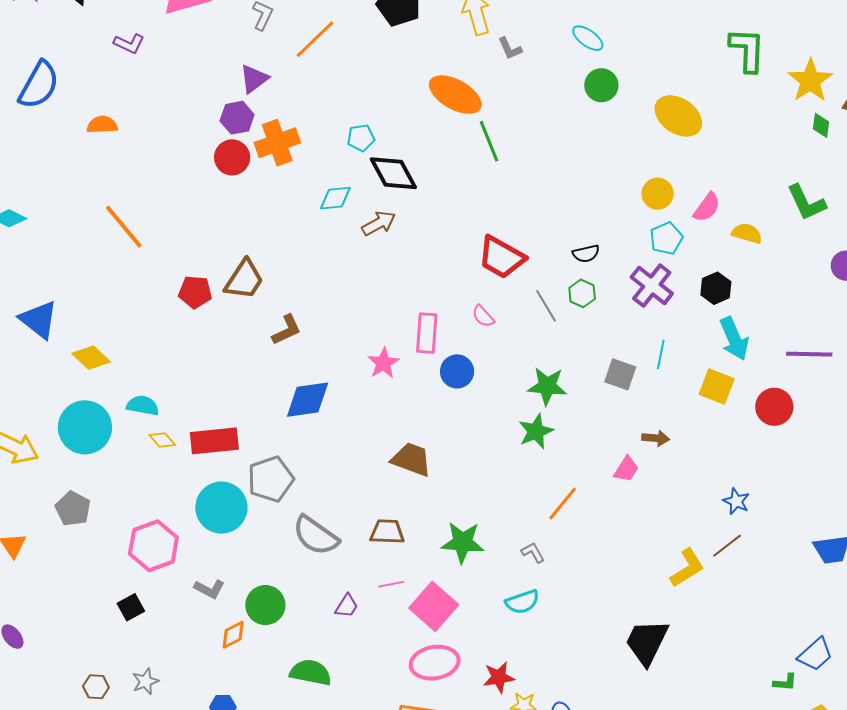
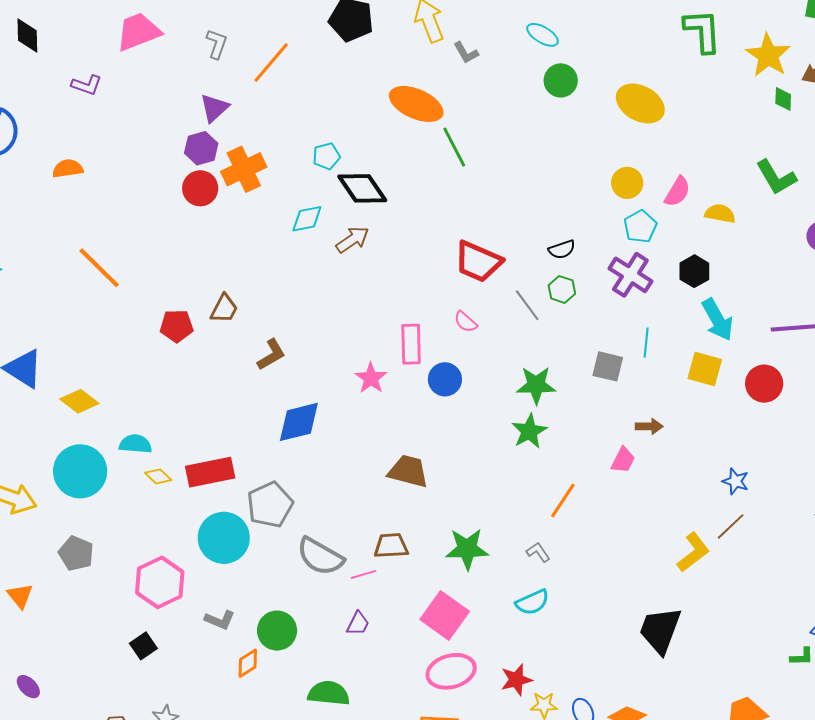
brown trapezoid: (244, 280) -> (224, 309), size x0.7
pink line: (391, 584) -> (364, 574), moved

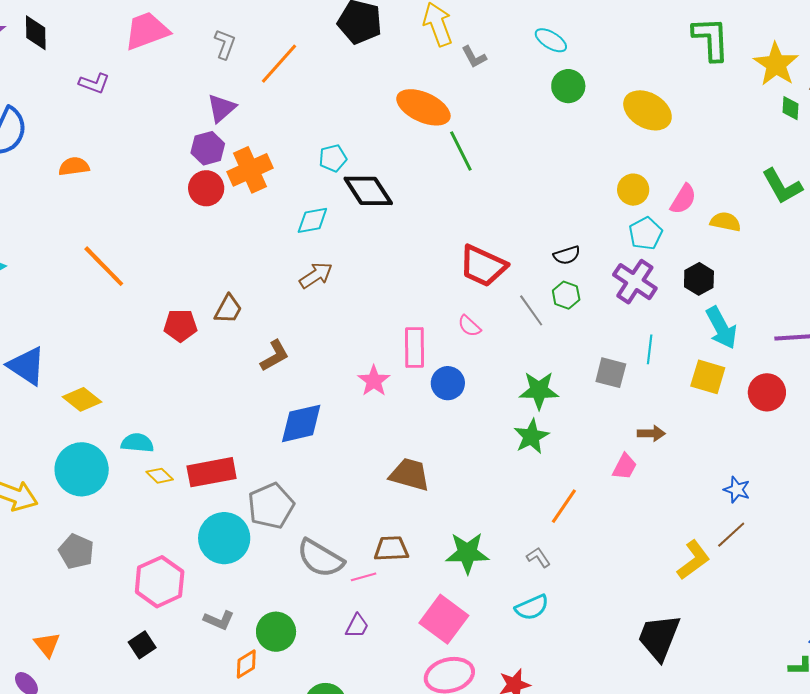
brown arrow: (353, 240) -> (316, 275), moved
orange triangle: (20, 596) -> (47, 645), moved

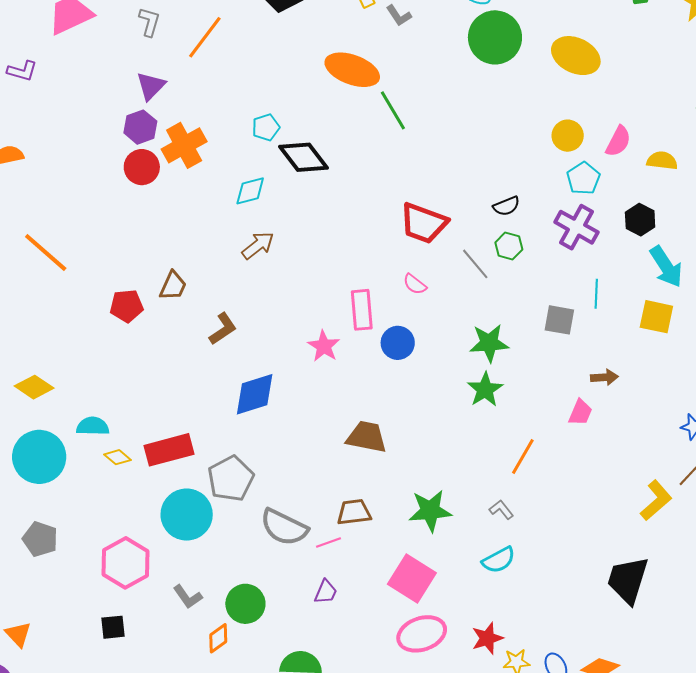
green circle: (568, 86) -> (495, 37), size x1.6
gray L-shape: (219, 620) -> (188, 597), turned 36
black square: (142, 645) -> (113, 627), turned 32

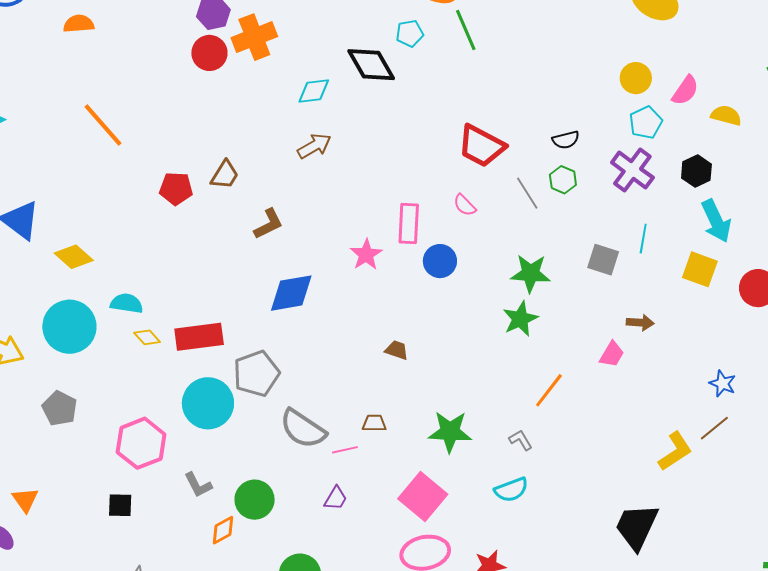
cyan pentagon: (266, 127) -> (410, 33), moved
brown trapezoid: (367, 437) -> (397, 350), size x0.6
brown trapezoid: (354, 512) -> (374, 423), size x0.7

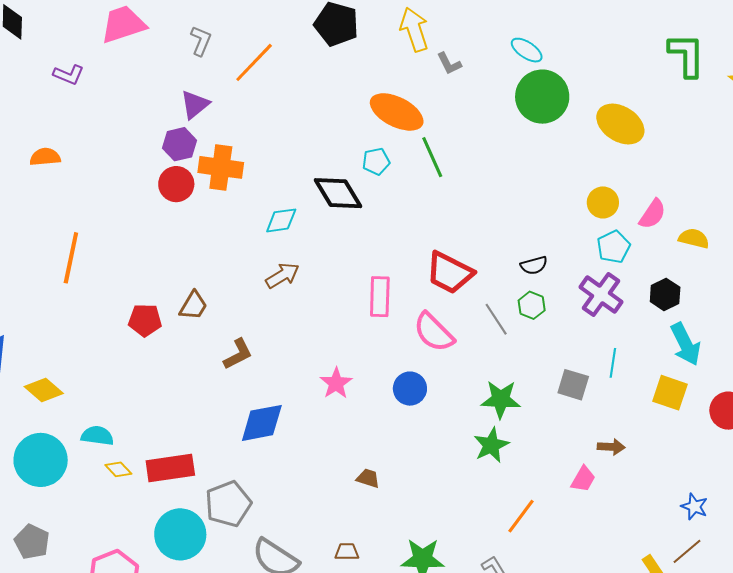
orange cross: (254, 37) -> (221, 167), turned 30
orange line: (103, 125) -> (71, 258), turned 54
pink semicircle: (465, 205) -> (434, 332), size x1.8
pink rectangle: (409, 224) -> (380, 297), moved

